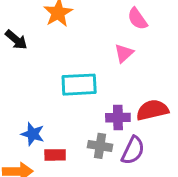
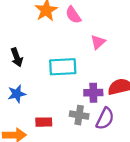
pink semicircle: (137, 19) -> (73, 15), moved
black arrow: (16, 40) -> (17, 57), moved, turned 30
blue star: (33, 134) -> (17, 94), moved, turned -30

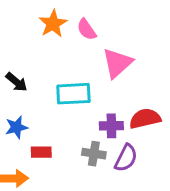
pink triangle: (98, 42) -> (117, 63), size x1.6
black arrow: (17, 57) -> (16, 82), turned -30
red rectangle: (44, 122) -> (41, 152), moved

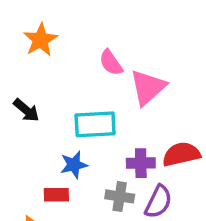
orange star: (53, 24) -> (40, 40), moved
pink semicircle: (87, 29) -> (111, 63), moved
blue star: (16, 127) -> (74, 165), moved

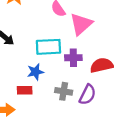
purple cross: (141, 163) -> (73, 58), moved

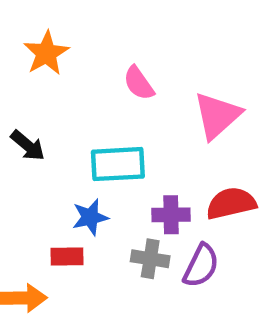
pink triangle: (81, 24) -> (217, 116), moved
purple cross: (73, 58) -> (171, 215), moved

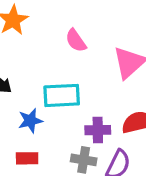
blue star: (90, 217) -> (30, 121), moved

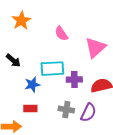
purple cross: (98, 130) -> (74, 80), moved

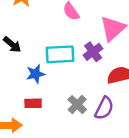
purple cross: (74, 80) -> (93, 52), moved, turned -35
gray cross: (66, 110) -> (77, 105), turned 35

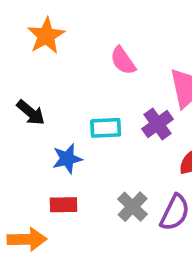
cyan rectangle: (60, 54) -> (106, 128), size x0.7

